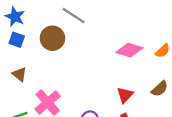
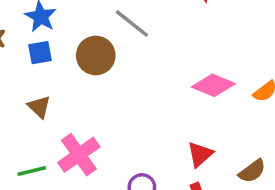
blue square: (17, 40) -> (40, 53), turned -35
brown semicircle: (160, 89) -> (252, 171), moved

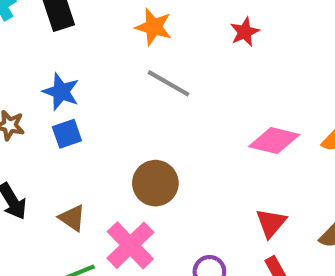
brown circle: (96, 55) -> (155, 183), moved
brown triangle: (39, 107) -> (72, 218), moved

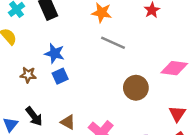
brown circle: (155, 183) -> (136, 88), moved

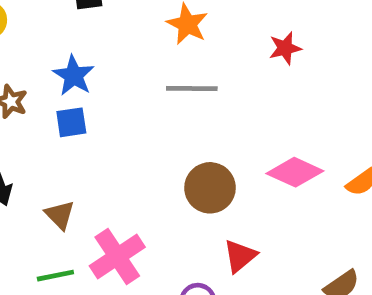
gray line: (113, 43) -> (192, 88), turned -40
red triangle: (177, 114) -> (240, 256), moved

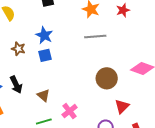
red star: (285, 48) -> (123, 10), moved
pink cross: (117, 256) -> (70, 111), size x0.7

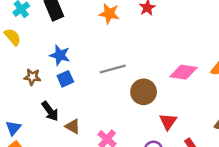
gray line: (95, 37) -> (113, 69), moved
black arrow: (16, 85) -> (50, 111), moved

